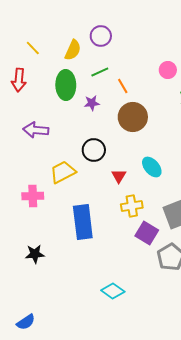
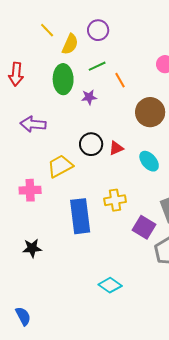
yellow line: (33, 48) -> (47, 30), moved
brown circle: (133, 117) -> (150, 112), moved
red triangle: (119, 176) -> (116, 148), moved, turned 35
yellow cross: (132, 206) -> (115, 200), moved
blue semicircle: (26, 322) -> (23, 316), turned -84

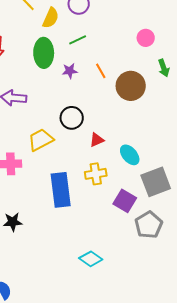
orange line: (120, 80) -> (101, 71), moved
red triangle: (116, 148) -> (97, 140), moved
cyan ellipse: (149, 161) -> (130, 155), moved

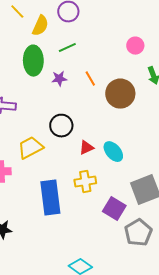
cyan ellipse: (130, 155) -> (113, 152), moved

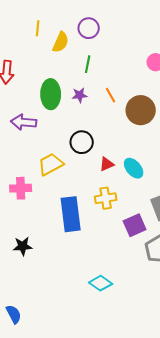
yellow line: (17, 12) -> (38, 28), turned 49
green line: (67, 48) -> (88, 64), turned -54
green ellipse: (33, 61) -> (51, 94), moved
purple square: (114, 209) -> (135, 225), turned 35

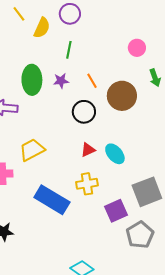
yellow line: (38, 28) -> (19, 14), turned -42
black circle: (82, 142) -> (84, 112), moved
blue rectangle: (71, 214) -> (52, 200), turned -52

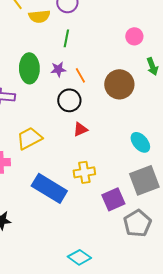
yellow semicircle: (42, 28) -> (39, 16), turned 60
orange line: (92, 81) -> (80, 75), moved
black circle: (84, 112) -> (69, 100), moved
red triangle: (88, 150) -> (80, 129), moved
cyan ellipse: (115, 154) -> (140, 142), moved

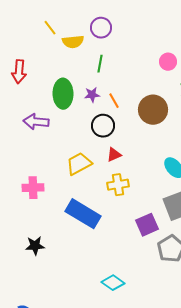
yellow trapezoid: (29, 138) -> (79, 164), moved
yellow cross: (84, 172) -> (118, 185), moved

